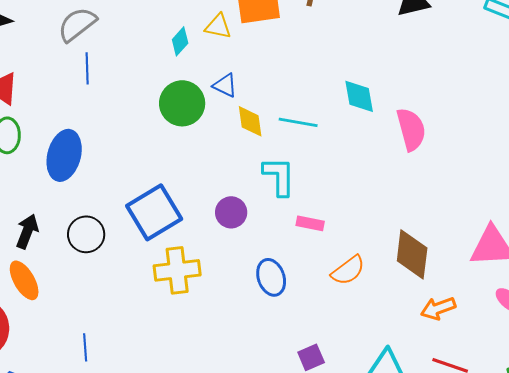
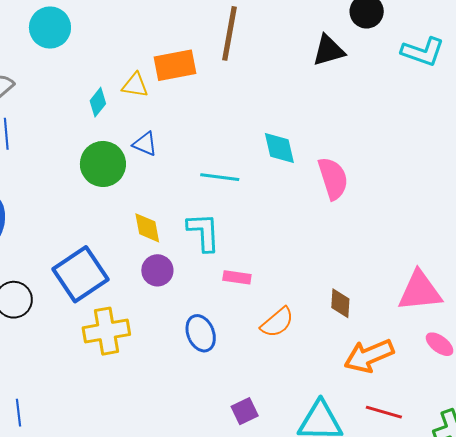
yellow diamond: (250, 121) -> (147, 228), moved
brown diamond: (412, 254) -> (340, 303), size x0.6
orange arrow: (438, 308) -> (369, 356), size x1.4

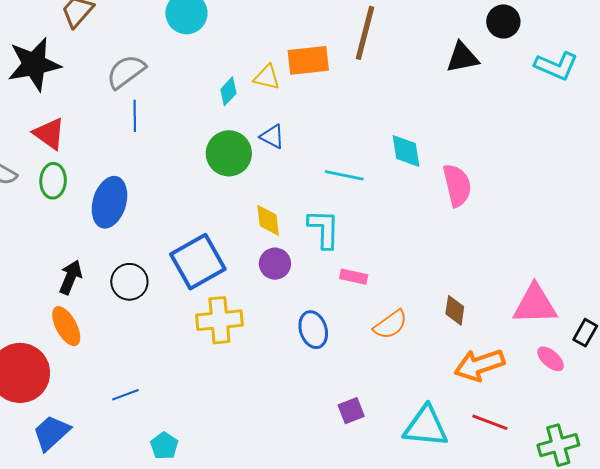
blue line: (18, 413) -> (125, 395), turned 72

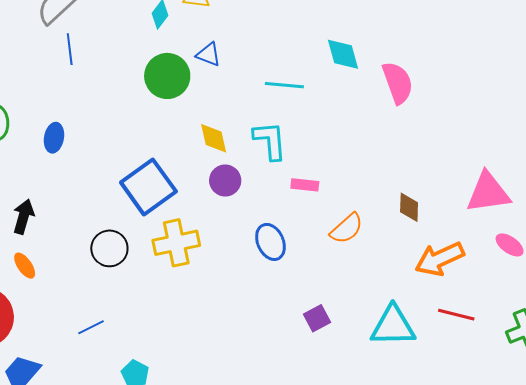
blue ellipse: (109, 202) -> (54, 138), size x0.6
black circle: (129, 282) -> (109, 248), moved
orange ellipse: (66, 326) -> (25, 266), size x0.7

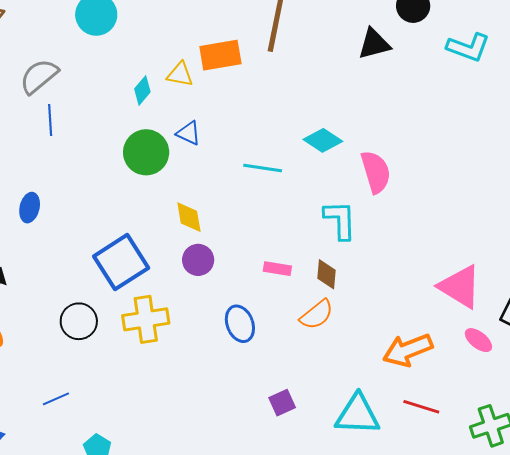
cyan diamond: (343, 54) -> (323, 140), turned -45
cyan L-shape: (270, 141) -> (340, 220), moved
pink triangle: (488, 193) -> (460, 287), turned 36
brown diamond: (409, 207) -> (327, 274), moved

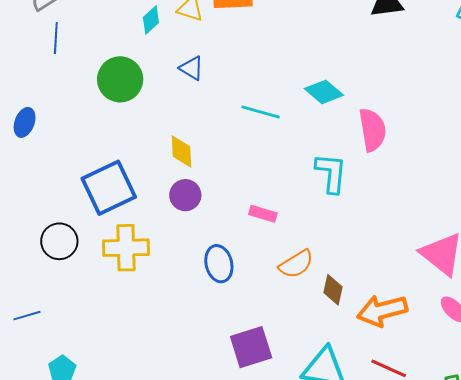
green circle: (146, 152) -> (120, 79), moved
brown diamond: (327, 274) -> (333, 290), moved
purple square: (282, 403) -> (251, 347), size x1.6

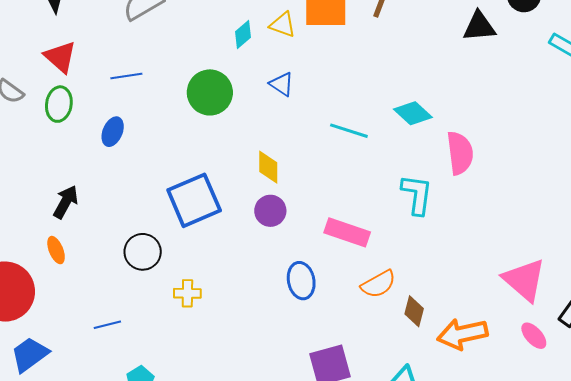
blue line: (56, 38) -> (126, 76), moved, turned 76
pink rectangle: (263, 214) -> (347, 232), size x1.6
yellow cross: (126, 248) -> (187, 293), moved, size x0.6

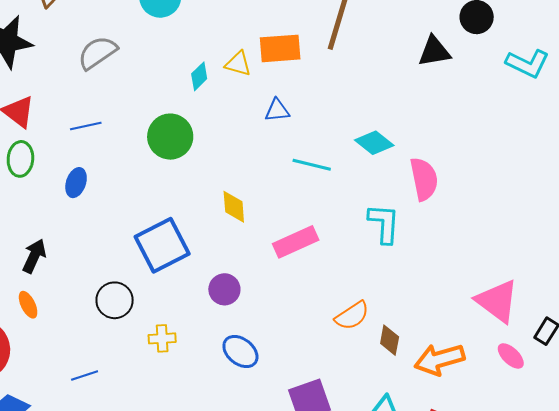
blue triangle: (282, 84) -> (277, 110), moved, turned -36
purple circle: (270, 211) -> (224, 289), moved
pink rectangle: (347, 232) -> (296, 242), moved, turned -39
blue ellipse: (301, 281) -> (240, 352), moved, turned -36

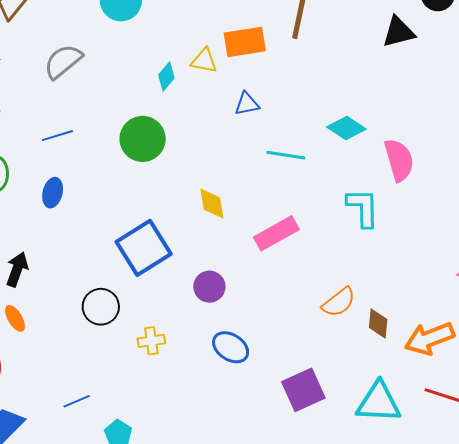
blue line: (85, 376) -> (77, 401), moved

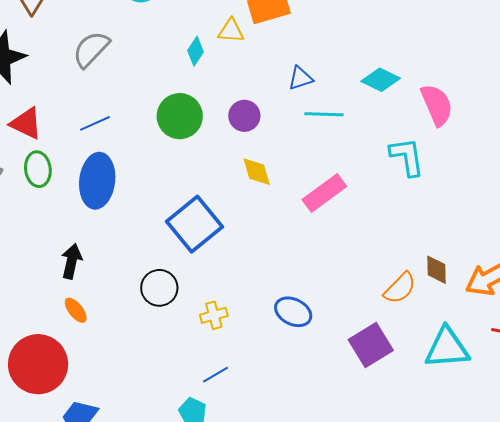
blue triangle: (247, 104) -> (301, 78), moved
blue ellipse: (53, 193) -> (97, 181), size x1.8
purple circle: (209, 287) -> (244, 116), moved
orange semicircle: (339, 302) -> (400, 288), moved
blue line: (77, 401) -> (215, 375), moved

